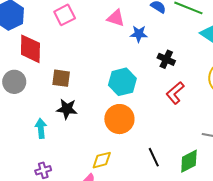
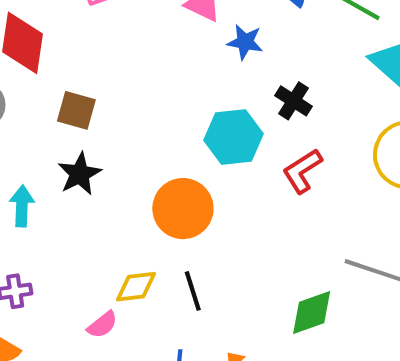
cyan hexagon: (122, 82) -> (233, 137), moved
black star: (67, 109) -> (80, 174), turned 30
black line: (154, 157) -> (193, 291), moved

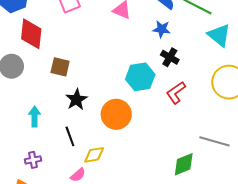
blue star: (245, 42) -> (162, 29), moved
black star: (80, 174) -> (76, 99), moved
black line: (193, 291) -> (70, 136), moved

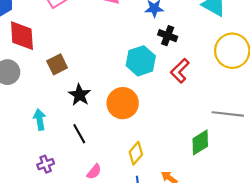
brown square: (60, 67) -> (57, 64), turned -30
yellow diamond: (94, 155) -> (136, 153), moved, turned -30

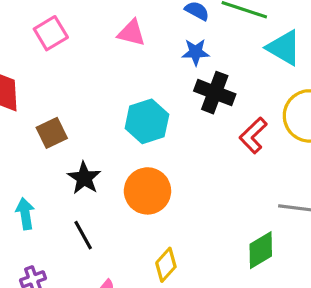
black cross: (168, 36) -> (215, 93), size x1.4
cyan hexagon: (141, 61) -> (147, 121), moved
red L-shape: (180, 71) -> (253, 135), moved

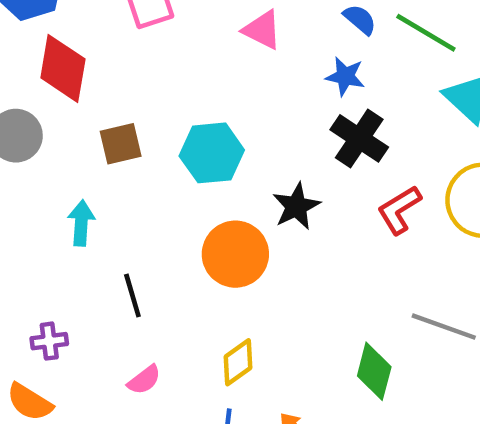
cyan hexagon: (147, 121) -> (212, 153), moved
black star: (84, 178) -> (296, 206), moved
cyan arrow: (25, 214) -> (81, 223), moved
green diamond: (261, 250) -> (374, 371), turned -57

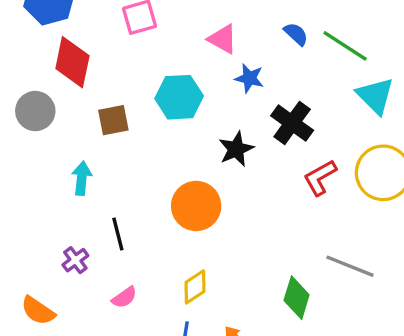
blue star: (345, 76) -> (249, 78), moved
cyan hexagon: (212, 153) -> (179, 97), moved
black star: (296, 206) -> (236, 149), moved
purple cross: (49, 341) -> (75, 260), moved, turned -32

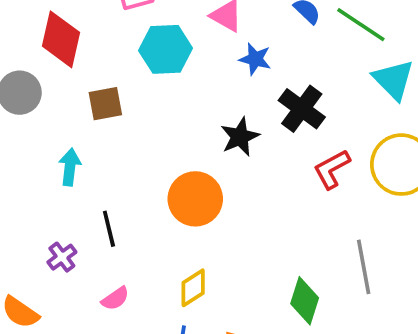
cyan hexagon: (179, 97) -> (166, 49), moved
gray line: (350, 266) -> (364, 267), turned 57

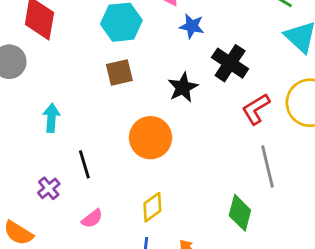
brown square: (105, 104) -> (119, 72), moved
gray line: (364, 267) -> (268, 166), moved

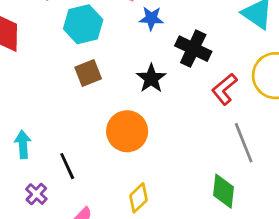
cyan arrow: (51, 118) -> (23, 144), moved

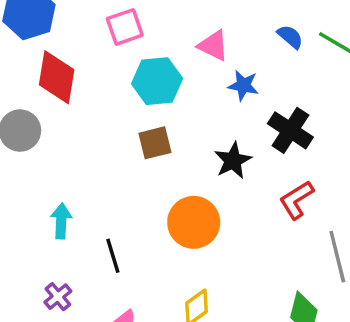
red L-shape: (224, 89) -> (297, 200), moved
purple cross: (36, 194) -> (58, 297), moved

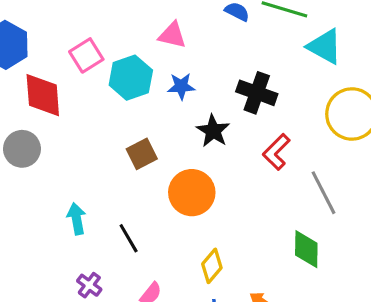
pink square: (125, 27) -> (86, 55), moved
blue star: (243, 85) -> (181, 86), moved
brown square: (155, 143) -> (142, 154), moved

